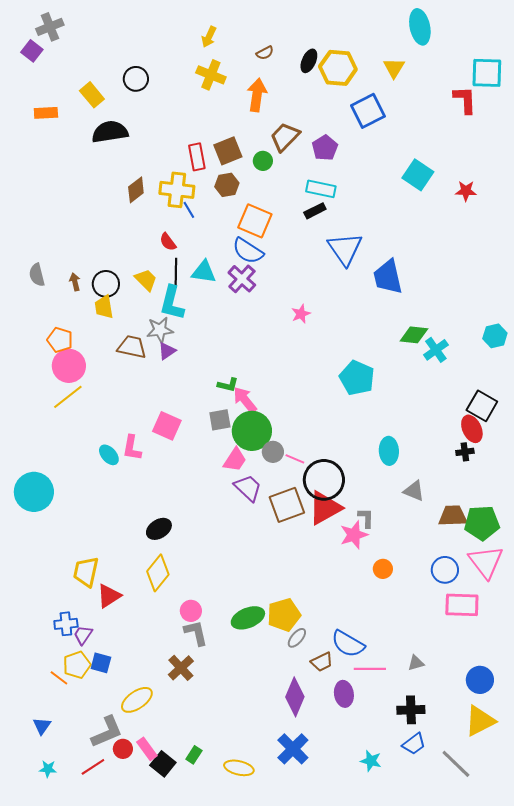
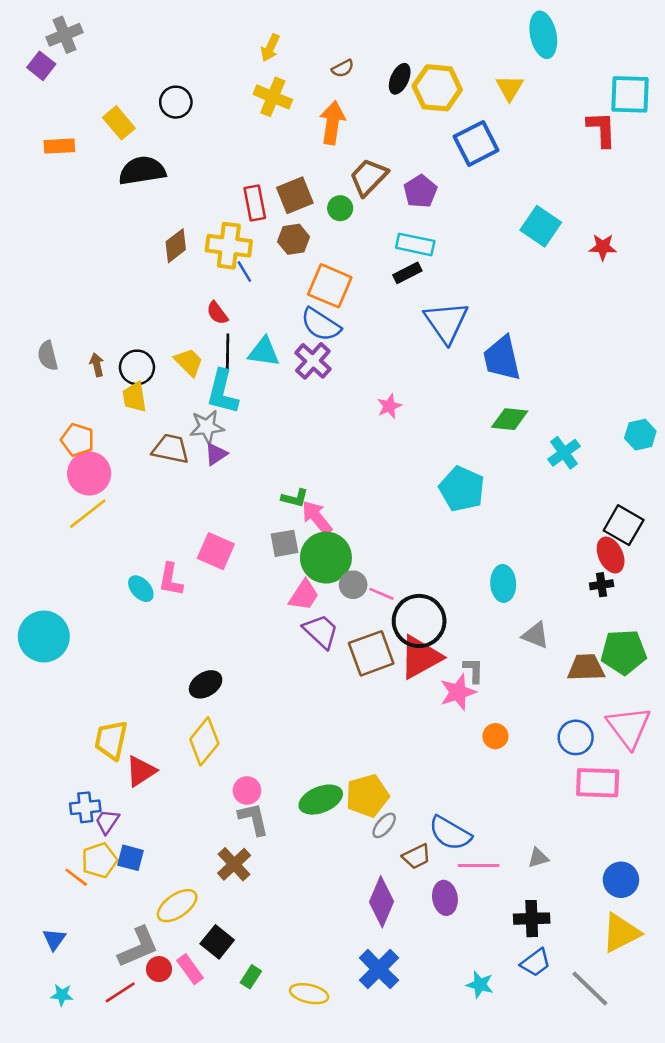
green diamond: (414, 335) -> (510, 419), moved
green pentagon: (482, 523) -> (624, 652), moved
black square: (163, 764) -> (217, 942), moved

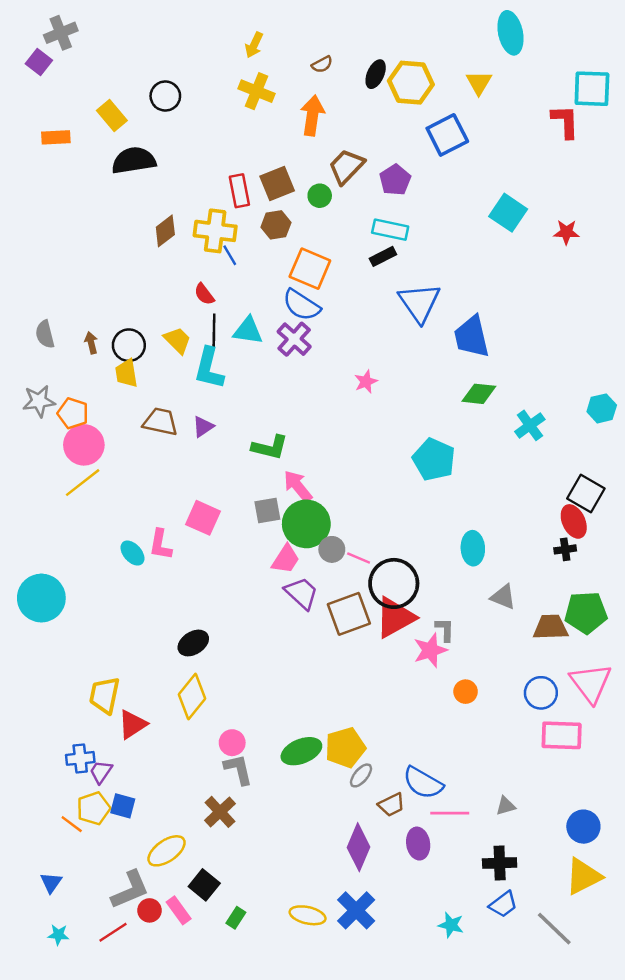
gray star: (207, 427) -> (39, 401), moved
green L-shape: (295, 498) -> (270, 447), moved, size x1.4
yellow ellipse: (309, 994) -> (308, 915), moved

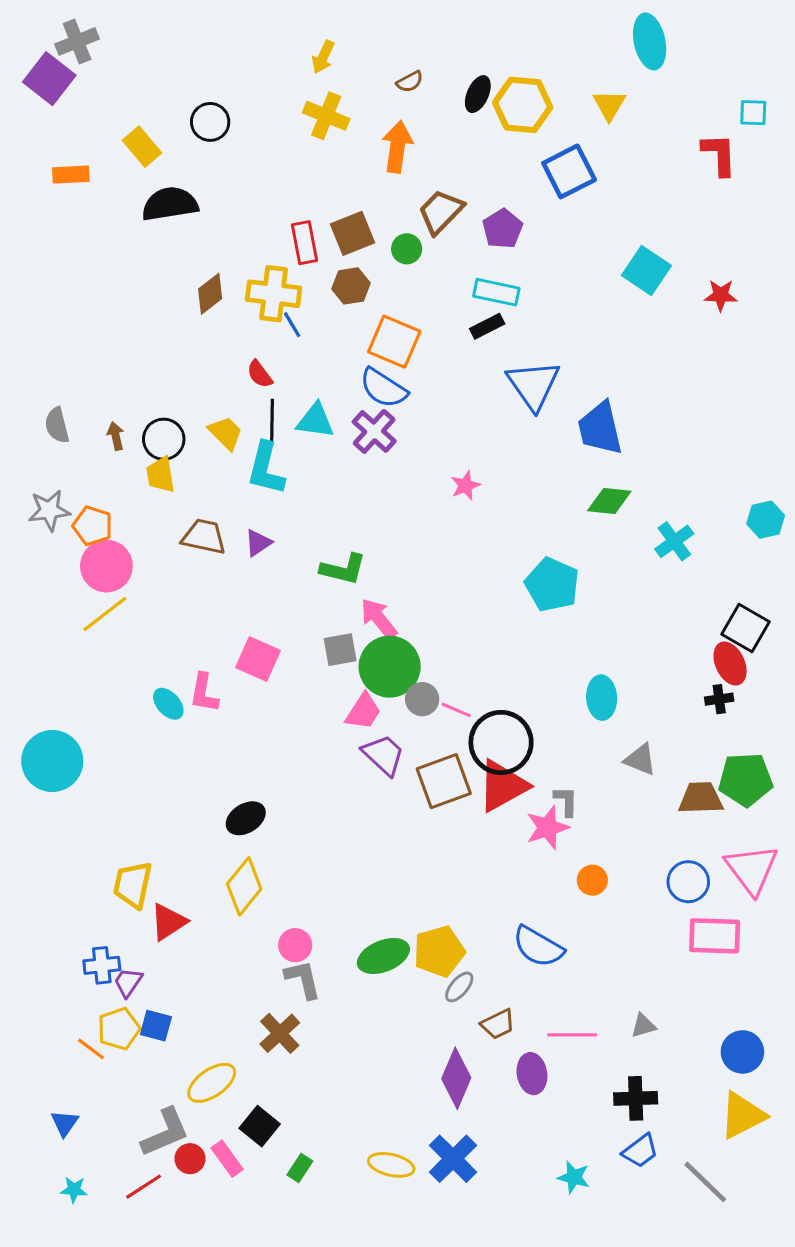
purple square: (39, 62) -> (49, 79), size x1.5
cyan square: (592, 89) -> (753, 113), size x0.6
blue semicircle: (423, 783) -> (538, 947), moved

